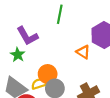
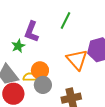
purple L-shape: (27, 36) -> (31, 32), turned 35
orange triangle: (83, 52) -> (77, 60), size x1.6

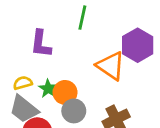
green star: (18, 46) -> (48, 89), moved
yellow semicircle: (30, 77) -> (23, 83), moved

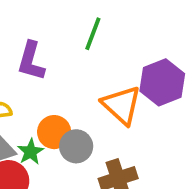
green star: (48, 89) -> (31, 152), moved
gray circle: (74, 111) -> (76, 146), moved

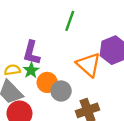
purple L-shape: (31, 61) -> (32, 53), moved
green star: (31, 152) -> (31, 70), moved

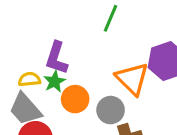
gray circle: (61, 91) -> (111, 110), moved

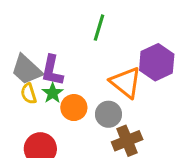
yellow semicircle: (29, 79) -> (29, 94), turned -96
gray trapezoid: (25, 109) -> (27, 70), moved

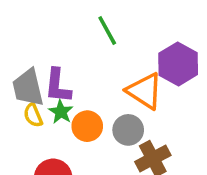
green line: (99, 28) -> (107, 30), turned -40
gray trapezoid: (27, 70) -> (28, 88), turned 40

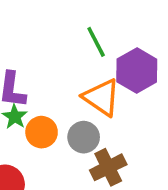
green line: (107, 30) -> (96, 42), moved

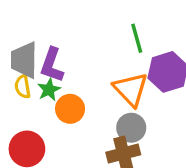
gray circle: (84, 137) -> (131, 128), moved

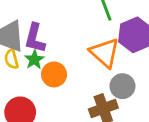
gray circle: (131, 128) -> (122, 86), moved

